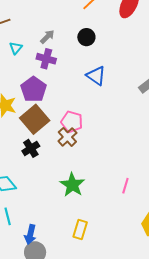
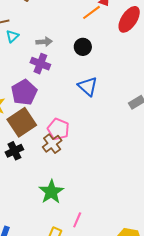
gray arrow: (47, 37) -> (44, 42), turned 35
cyan triangle: (16, 48) -> (12, 36), moved
pink line: (125, 186) -> (77, 220), moved

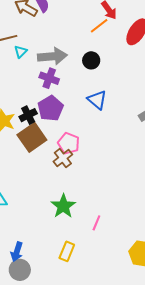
gray arrow: (44, 42) -> (52, 56), size x1.8
purple pentagon: (24, 92) -> (51, 108), moved
black cross: (14, 151) -> (28, 115), moved
pink line: (77, 220) -> (96, 223), moved

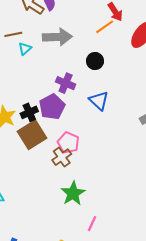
gray arrow: (52, 56) -> (57, 37), moved
purple cross: (49, 78) -> (66, 83), moved
green star: (63, 206) -> (73, 193), moved

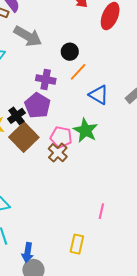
orange line: (105, 27) -> (78, 72), moved
gray arrow: (57, 37) -> (28, 36), turned 44
blue triangle: (99, 101) -> (99, 95), moved
green star: (73, 193) -> (85, 130), moved

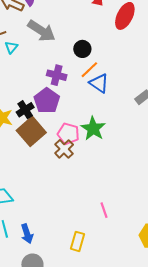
blue triangle: (99, 95) -> (99, 83), moved
pink line: (101, 211) -> (104, 210), turned -35
blue arrow: (28, 253) -> (27, 234), moved, turned -30

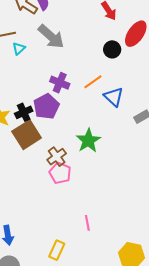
black circle: (82, 49) -> (112, 49), moved
blue triangle: (99, 83) -> (114, 97), moved
pink pentagon: (68, 134) -> (60, 173), moved

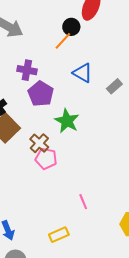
orange line: (93, 82) -> (63, 41), moved
purple pentagon: (46, 106) -> (41, 94), moved
yellow rectangle: (57, 250) -> (59, 235), turned 54

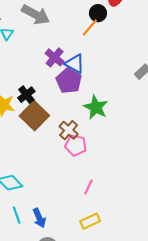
purple cross: (27, 70) -> (55, 57), turned 30
blue triangle: (83, 73) -> (75, 64), moved
pink line: (83, 202) -> (88, 187), moved, turned 49

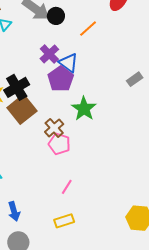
black circle: (98, 13) -> (56, 16), moved
black cross: (26, 95) -> (17, 87), size x1.4

